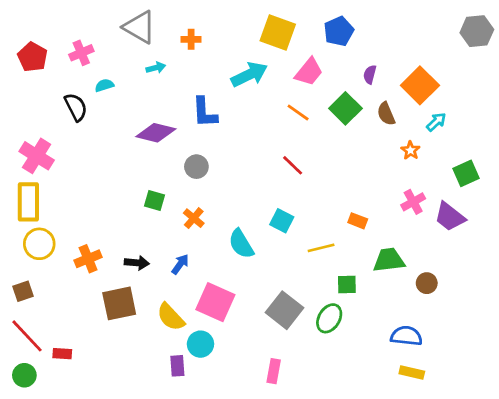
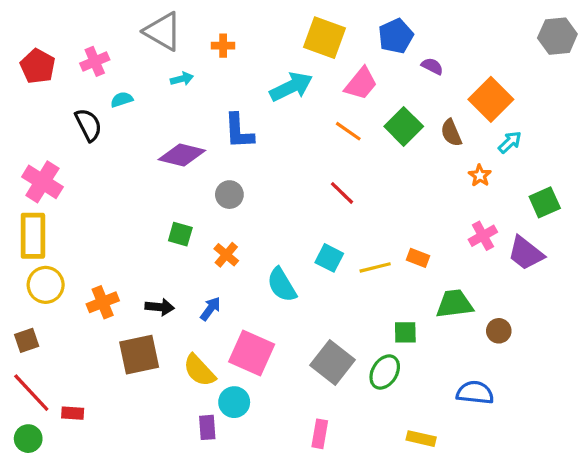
purple semicircle: (370, 75) -> (432, 66), moved, turned 102
yellow line: (321, 248) -> (375, 267), moved
yellow rectangle: (412, 373) -> (421, 439), moved

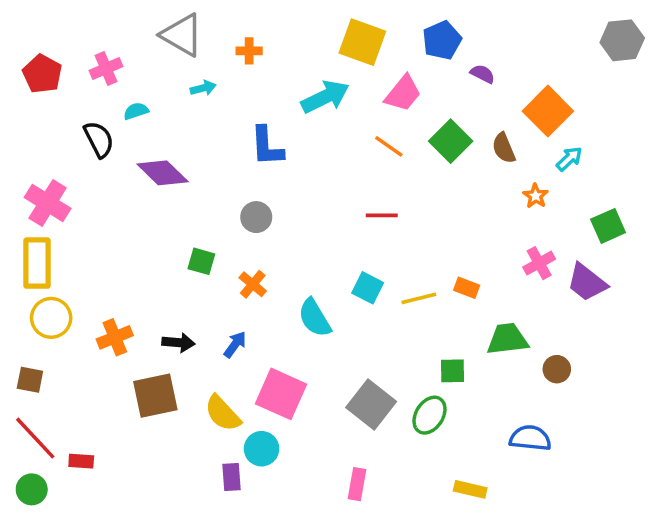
purple diamond: (182, 155) -> (163, 173), moved, turned 30
red line: (342, 193) -> (382, 215), turned -44
brown square: (27, 340) -> (30, 380), turned 30

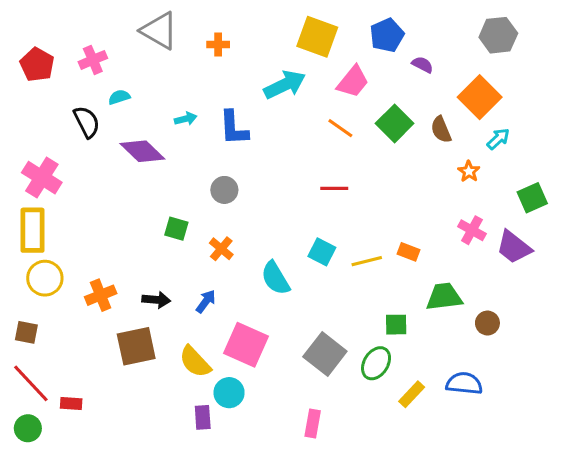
gray hexagon: (622, 40) -> (498, 35), moved
cyan arrow: (203, 88) -> (186, 119), moved
pink cross: (539, 263) -> (472, 230), turned -32
yellow rectangle: (470, 489) -> (412, 394), moved, turned -60

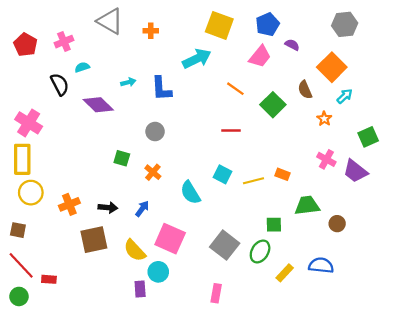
pink trapezoid: (353, 82) -> (260, 57), moved
green square: (395, 123) -> (273, 105), moved

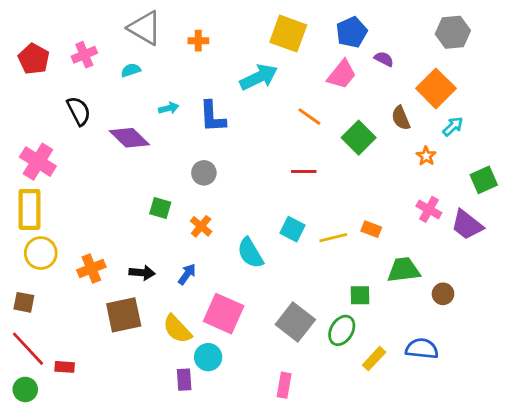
cyan semicircle: (82, 67) -> (131, 70), moved

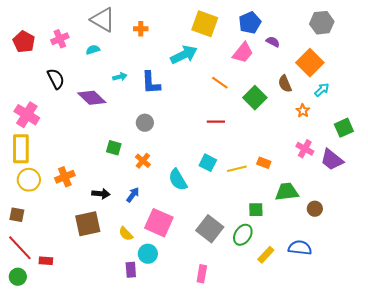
orange cross: (91, 269) -> (65, 177), moved
yellow semicircle: (177, 329) -> (126, 234), size x0.7

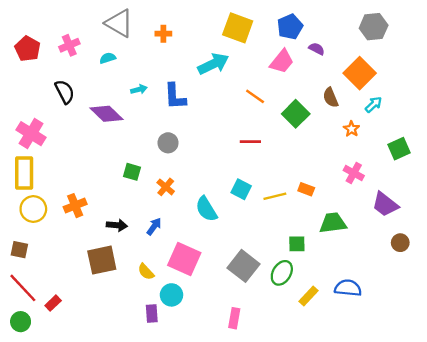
purple trapezoid: (332, 160) -> (385, 204), moved
brown circle: (315, 209) -> (400, 243), moved
red rectangle: (46, 261) -> (53, 303), turned -48

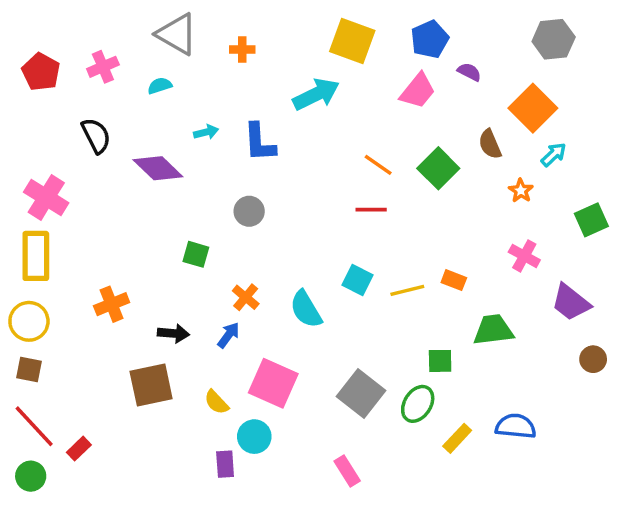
orange line: (255, 96) -> (378, 165), moved
orange cross: (166, 187) -> (246, 297), moved
yellow circle: (33, 209) -> (29, 321), moved
pink rectangle: (234, 318) -> (347, 471), turned -42

